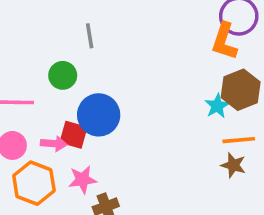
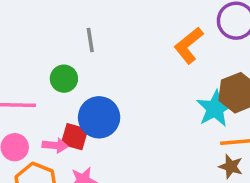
orange L-shape: (224, 41) -> (189, 45), moved, turned 33
cyan star: (217, 106) -> (215, 109), size x1.5

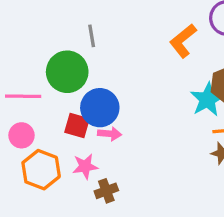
green circle: (64, 79) -> (67, 72), size x1.6
pink arrow: (55, 145) -> (110, 134), moved

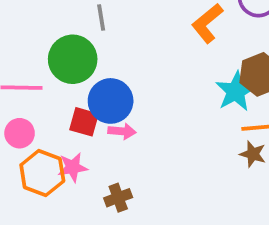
pink star: (85, 166) -> (73, 167), moved

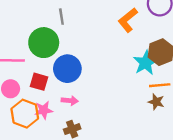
red square: (84, 122) -> (39, 82), moved
pink arrow: (122, 131) -> (70, 101), moved

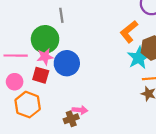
orange L-shape: (128, 20) -> (129, 32), moved
pink arrow: (70, 101) -> (80, 110), moved
pink star: (44, 110) -> (45, 57), moved

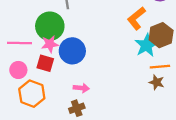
pink arrow: (80, 110) -> (81, 88), moved

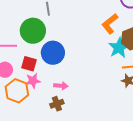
pink star: (50, 44) -> (33, 81), moved

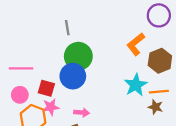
green circle: (33, 31) -> (78, 56), moved
cyan star: (119, 48) -> (136, 85), moved

